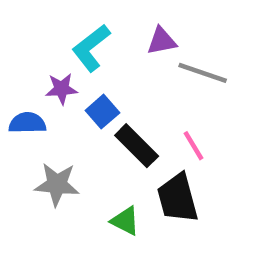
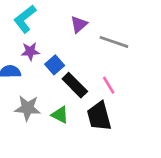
purple triangle: (162, 41) -> (79, 24), moved, turned -30
cyan L-shape: (91, 48) -> (25, 19), moved
green triangle: (125, 221) -> (60, 115), moved

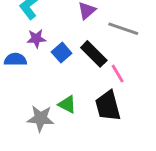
black rectangle: (75, 85) -> (94, 54), moved
gray star: (28, 108) -> (41, 118), moved

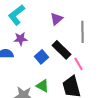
gray line: (123, 29) -> (82, 32), turned 70
blue square: (62, 53) -> (42, 57), moved

